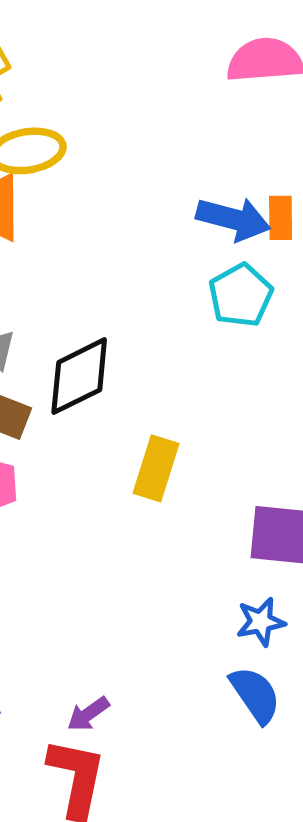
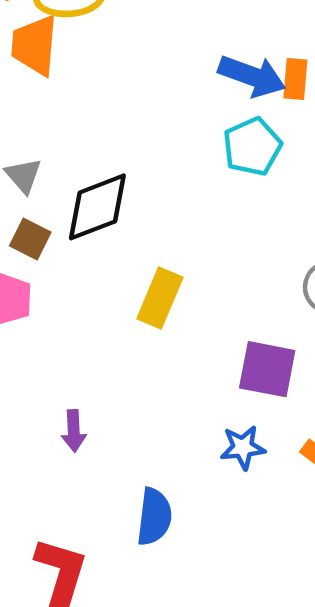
blue semicircle: (255, 695) -> (154, 517), moved, turned 36
purple arrow: (88, 714) -> (74, 431), moved, turned -63

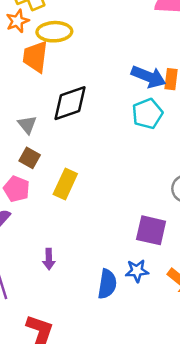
black diamond: (97, 207) -> (70, 103), moved
yellow rectangle: (160, 298) -> (65, 184), moved
blue semicircle: (154, 517) -> (107, 284), moved

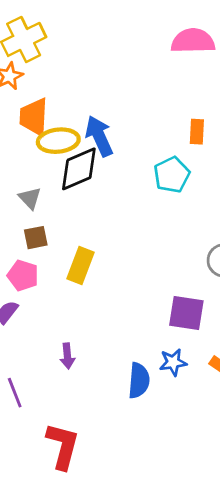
yellow ellipse: (54, 32) -> (58, 141), moved
blue arrow: (148, 77) -> (99, 136), moved, turned -132
brown square: (30, 158) -> (36, 238), turned -36

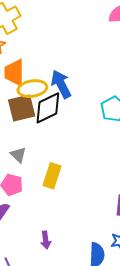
gray triangle: (30, 198) -> (18, 155), moved
brown square: (36, 238) -> (22, 108), moved, size x1.6

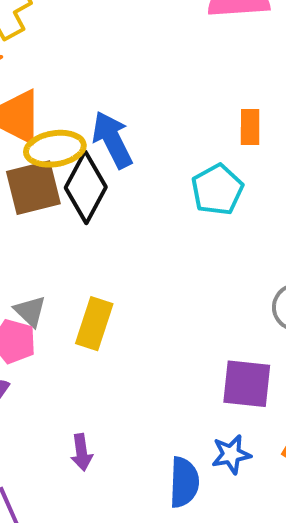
black diamond: (48, 108) -> (86, 187), turned -36
gray triangle: (18, 155) -> (30, 311), moved

